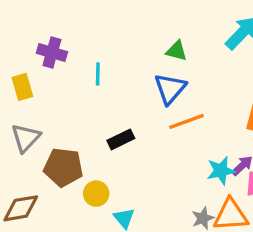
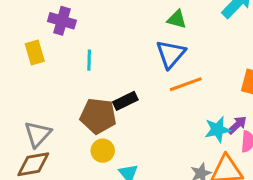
cyan line: (98, 74) -> (89, 60), moved
gray triangle: (26, 138) -> (38, 134), moved
brown pentagon: (63, 167) -> (98, 116), moved

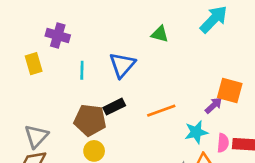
blue triangle: (171, 54) -> (122, 65), moved
orange line: (186, 84) -> (161, 111), moved
purple arrow: (237, 125) -> (214, 105), moved

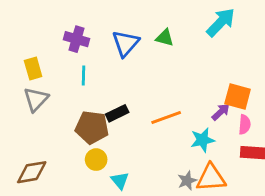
purple cross: (58, 35) -> (76, 39), moved
blue triangle: (122, 65) -> (126, 43), moved
gray triangle: (36, 136) -> (36, 99), moved
pink semicircle: (223, 143) -> (245, 125), moved

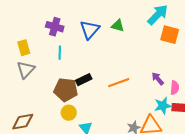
orange square: (238, 97) -> (170, 35), moved
purple arrow: (221, 112) -> (158, 79), turned -88
cyan star: (203, 140) -> (163, 106), moved

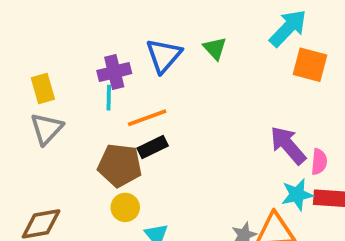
green triangle: (118, 26) -> (215, 48), turned 32
purple cross: (55, 27) -> (114, 72), moved, turned -30
purple arrow: (158, 79) -> (288, 145), size x1.6
orange line: (119, 83) -> (147, 118), moved

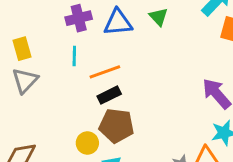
blue triangle: (164, 56) -> (118, 22), turned 44
purple cross: (114, 72) -> (79, 18), moved
brown pentagon: (120, 165) -> (116, 126), moved

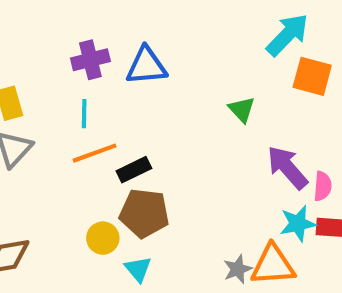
green triangle: (159, 17) -> (242, 109), moved
orange line: (105, 72) -> (95, 153), moved

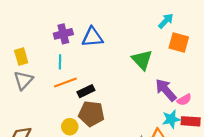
cyan arrow: (287, 35) -> (166, 21), size x0.7
green triangle: (242, 109) -> (142, 60), size x1.5
pink semicircle: (323, 186) -> (184, 100), turned 56

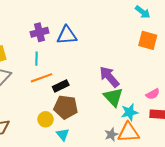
cyan arrow: (166, 21) -> (143, 12), moved, turned 84
green triangle: (142, 60) -> (113, 97), moved
purple arrow: (166, 90) -> (109, 77), moved
cyan star: (171, 119) -> (130, 112), moved

